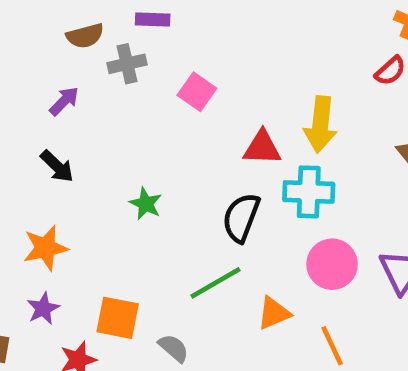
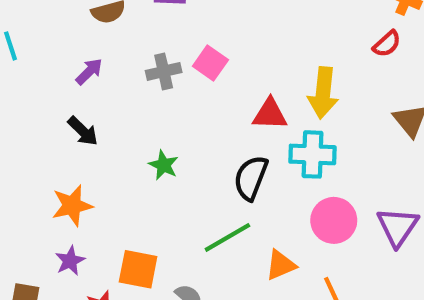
gray cross: (127, 64) -> (164, 71), moved

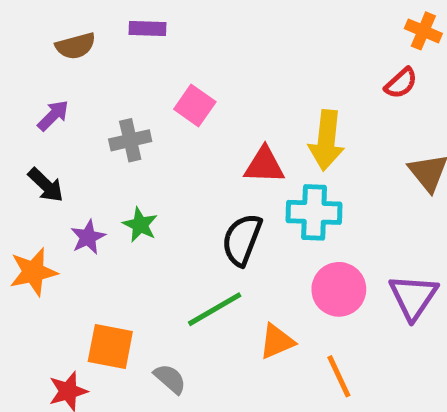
gray cross: (164, 71) -> (130, 140), moved
purple star: (70, 261) -> (88, 237), moved

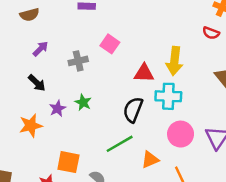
brown semicircle: (76, 46) -> (30, 15), moved
red semicircle: (401, 83) -> (211, 33), turned 63

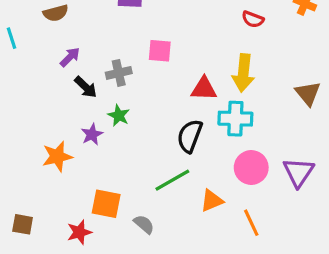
red semicircle: (211, 33) -> (253, 19), moved
pink square: (110, 44) -> (160, 51), turned -30
black arrow: (37, 83) -> (86, 87), moved
green star: (83, 102) -> (119, 115), moved

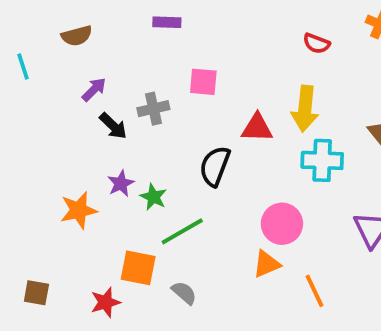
green star: (119, 115) -> (153, 197), moved
cyan cross: (235, 119) -> (322, 160), moved
black semicircle: (190, 136) -> (215, 166), moved
pink circle: (251, 168) -> (282, 224), moved
green line: (172, 180) -> (182, 231), moved

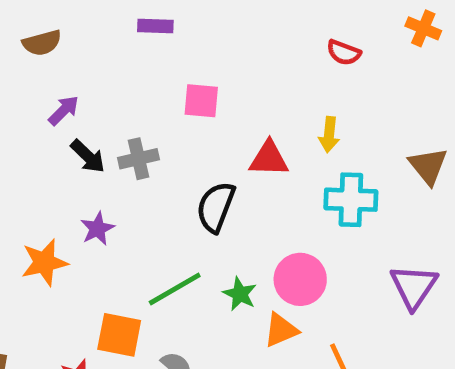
gray cross: (153, 109) -> (138, 159), moved
yellow arrow: (305, 109) -> (329, 135), size x0.6
green star: (153, 197) -> (240, 294), moved

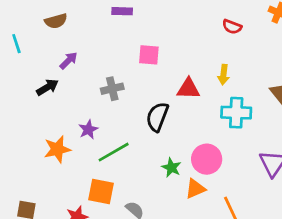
black arrow: (88, 156) -> (47, 87), moved, turned -75
green line: (175, 289) -> (114, 152), moved

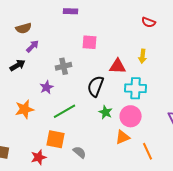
brown semicircle: (56, 21) -> (24, 28), moved
cyan cross: (236, 113) -> (136, 88), moved
purple star: (88, 130) -> (47, 87), moved
green star: (171, 168) -> (106, 112), moved

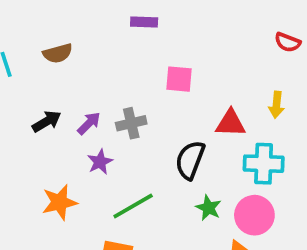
purple arrow: (33, 46) -> (89, 123), moved

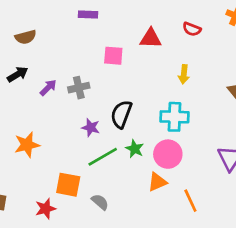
black arrow: (47, 121) -> (18, 74), moved
red triangle: (231, 123) -> (151, 38), moved
purple star: (100, 162) -> (91, 127), moved, turned -30
green line: (133, 206) -> (103, 157), moved

